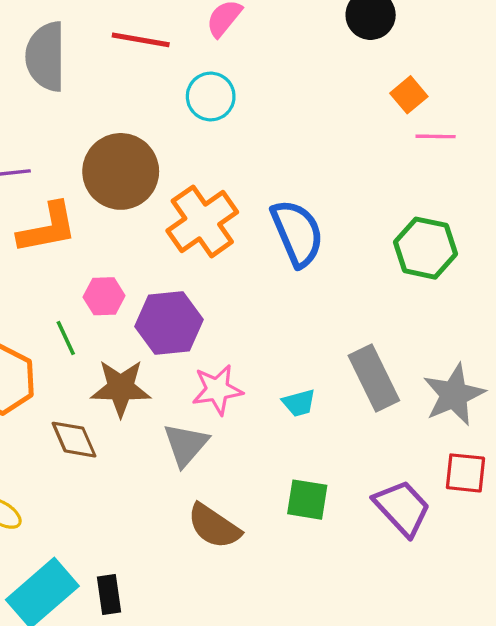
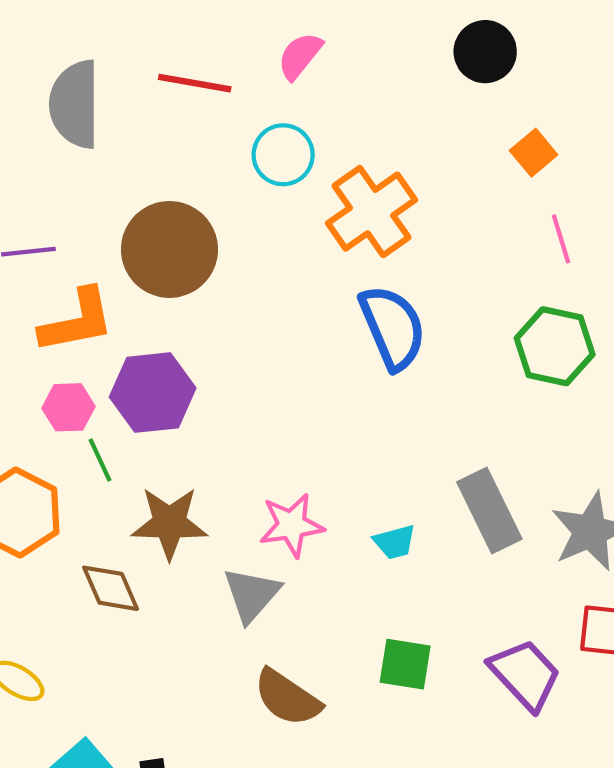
pink line: (436, 136) -> (561, 239), moved, turned 72
orange cross: (202, 221) -> (372, 212), moved
pink hexagon: (104, 296) -> (68, 407), moved
purple hexagon: (169, 323) -> (153, 393), moved

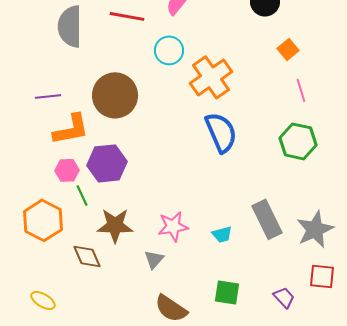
gray triangle: (252, 595) -> (154, 259), size x0.7
purple trapezoid: (525, 675) -> (284, 297), size x0.6

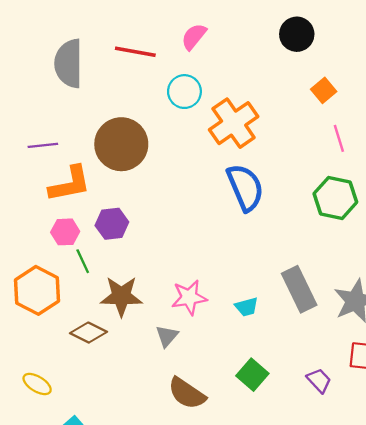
purple hexagon: (107, 163) -> (112, 224), size x0.7
brown diamond: (87, 256) -> (89, 333), turned -40
green square: (227, 292) -> (252, 375), turned 32

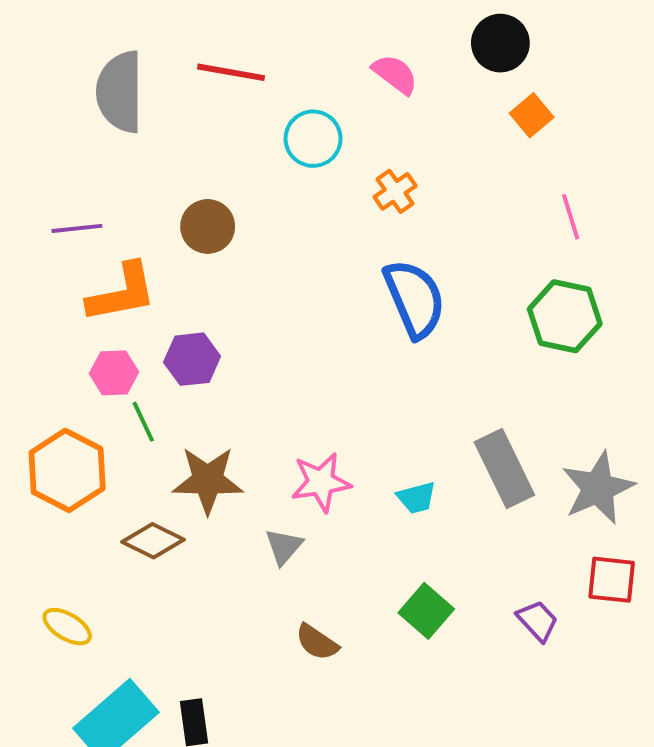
pink semicircle: (194, 37) -> (395, 74), moved, turned 88
orange square: (324, 90) -> (532, 115), moved
orange cross: (234, 123) -> (395, 191), size x0.5
brown circle: (121, 144) -> (208, 226), size x0.6
brown semicircle: (187, 393) -> (317, 642), size x0.7

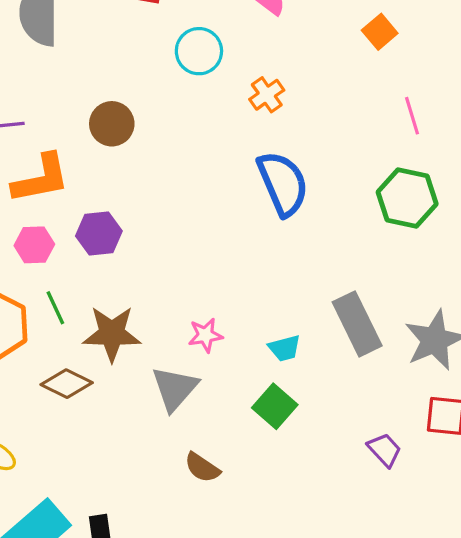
green line: (143, 422) -> (55, 308), moved
pink star: (321, 482) -> (205, 335), size x0.7
gray triangle: (284, 547) -> (175, 388), size x1.5
green square: (426, 611) -> (275, 406), moved

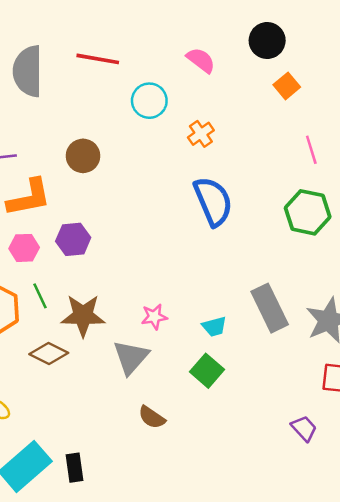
purple trapezoid: (385, 450) -> (304, 428), moved

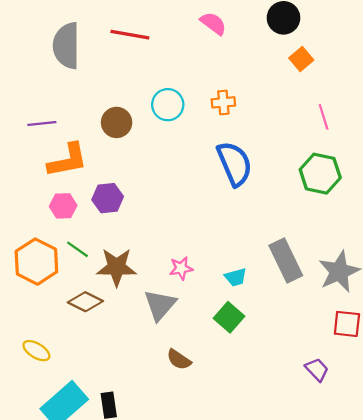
pink semicircle: (201, 60) -> (213, 23), moved
cyan circle: (149, 101) -> (168, 105), moved
orange cross: (201, 134) -> (223, 102), turned 30
green line: (40, 296) -> (78, 249), turned -30

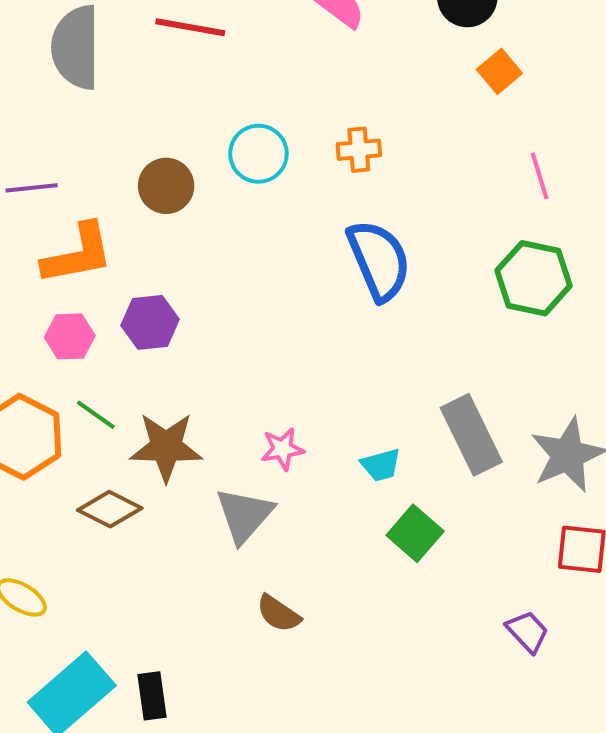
green square: (229, 317) -> (415, 533), moved

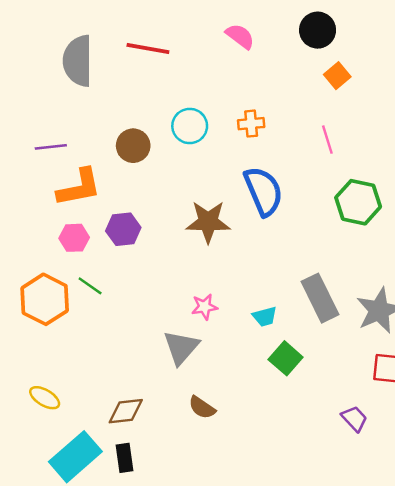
pink line: (540, 176) -> (327, 140), moved
brown star: (166, 447) -> (208, 222), moved
brown diamond: (110, 509) -> (126, 411), moved, turned -33

